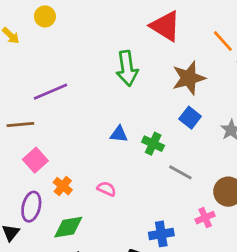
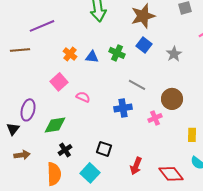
green cross: (153, 144) -> (117, 53), moved
pink square: (35, 160) -> (59, 82), moved
orange cross: (63, 186) -> (70, 54), moved
blue cross: (161, 234) -> (123, 108), moved

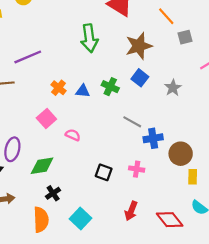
brown circle: (172, 99) -> (181, 154), moved
blue cross: (123, 108) -> (153, 138), moved
pink cross: (155, 118) -> (137, 169), moved, turned 32
black square: (104, 149) -> (104, 172), moved

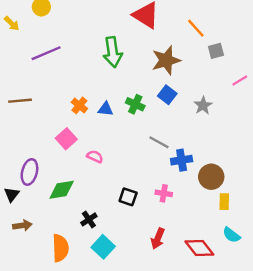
purple line: (28, 57) -> (46, 53), moved
black cross: (53, 193) -> (89, 219), moved

